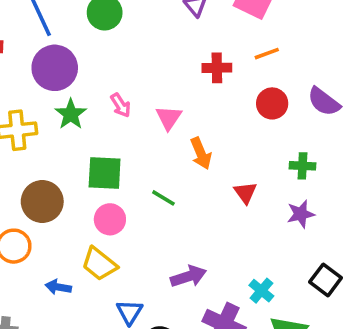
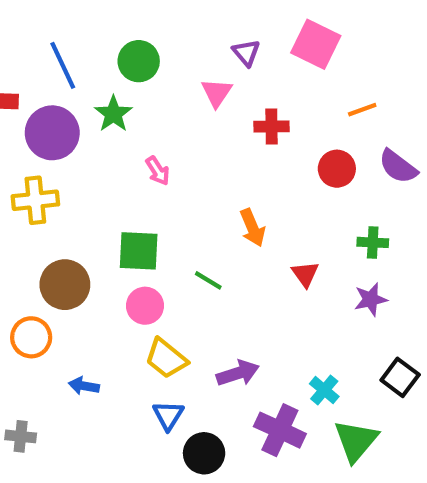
orange line: (267, 54) -> (362, 110), moved
purple circle: (55, 68) -> (52, 133), moved
green star: (71, 114) -> (113, 114), moved
pink triangle: (169, 118) -> (217, 93), moved
yellow trapezoid: (99, 264) -> (166, 358), moved

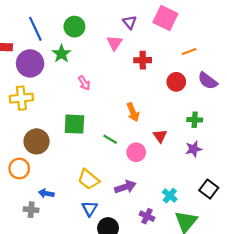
pink circle: (145, 306) -> (136, 152), moved
purple cross: (280, 430) -> (147, 216), size x0.6
gray cross: (21, 436) -> (31, 210), moved

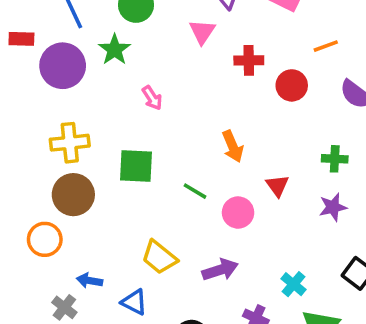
red circle: (176, 82) -> (292, 85), moved
yellow cross: (21, 98) -> (70, 143), moved
blue triangle: (90, 209) -> (134, 302), moved, turned -35
gray cross: (31, 210) -> (64, 307), turned 32

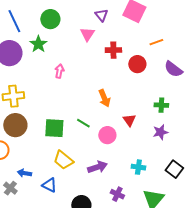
pink arrow: (152, 98) -> (59, 71), turned -136
green square: (136, 166) -> (54, 128), moved
cyan cross: (294, 284) -> (138, 167), moved, turned -32

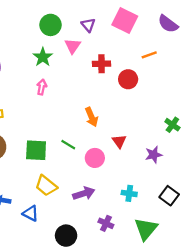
green circle: (50, 19) -> (51, 25), moved
green star: (38, 44) -> (43, 57), moved
purple semicircle: (173, 69) -> (168, 24), moved
green cross: (161, 105) -> (172, 125), moved, turned 32

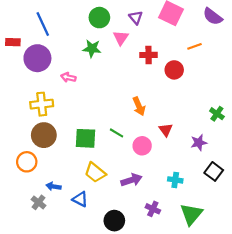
green star: (43, 57) -> (92, 49), turned -30
pink arrow: (42, 87) -> (68, 77), moved, turned -88
black square: (169, 196) -> (214, 171), moved

